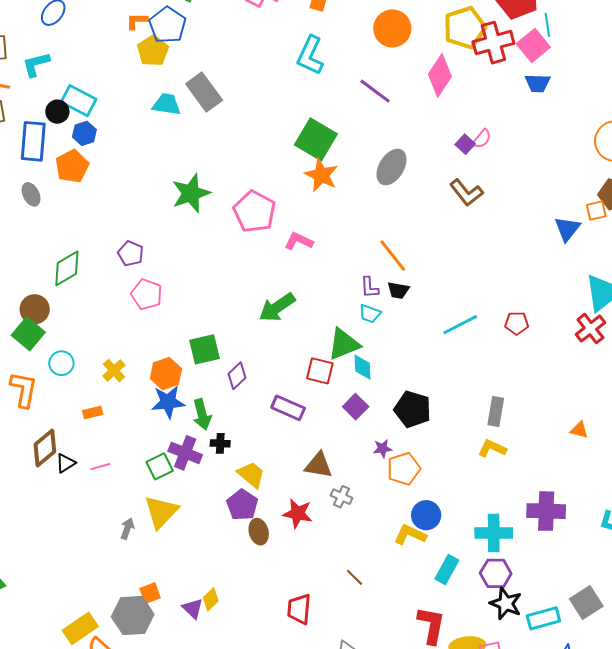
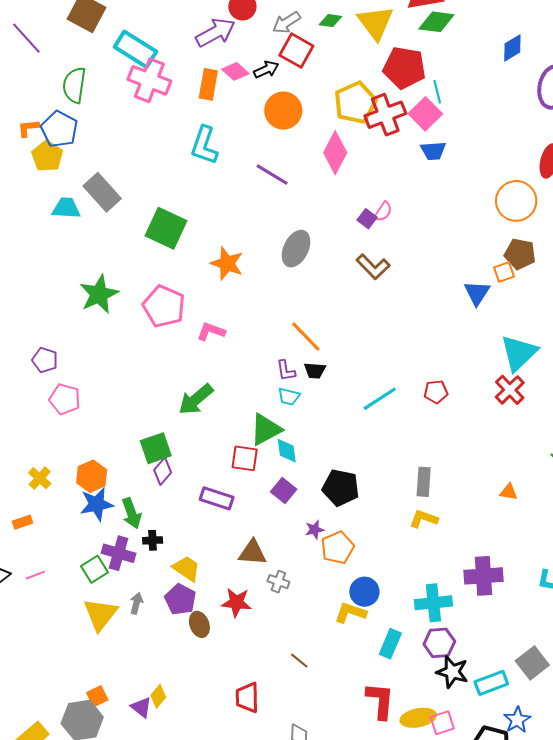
green square: (316, 139) -> (166, 228), moved
green square: (204, 349) -> (156, 448), moved
gray arrow: (127, 529) -> (136, 603), moved

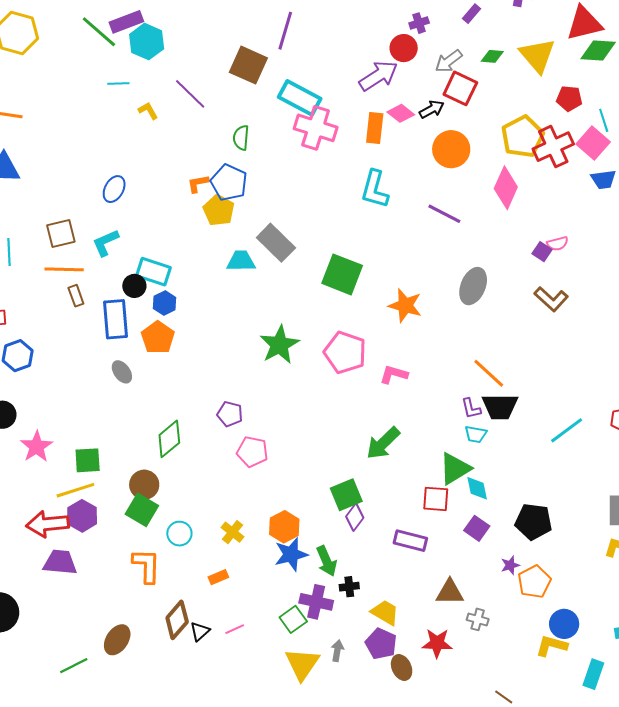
red pentagon: (404, 68) -> (569, 98), size x0.6
green semicircle: (74, 85) -> (241, 138), size x0.7
pink semicircle: (383, 212) -> (558, 244), turned 45
black trapezoid: (315, 371) -> (500, 407), size x1.6

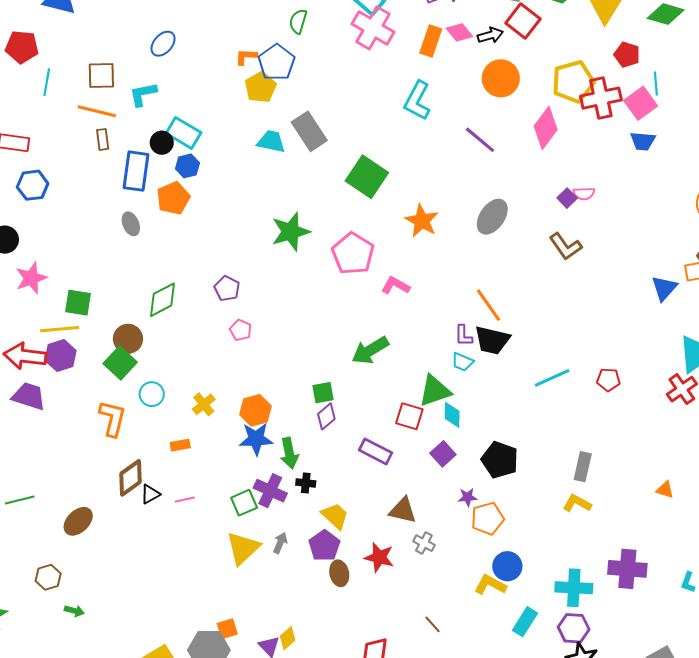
pink pentagon: (252, 452) -> (241, 330), size x0.7
green square: (346, 495) -> (323, 393), size x0.7
brown ellipse: (117, 640) -> (78, 521), moved

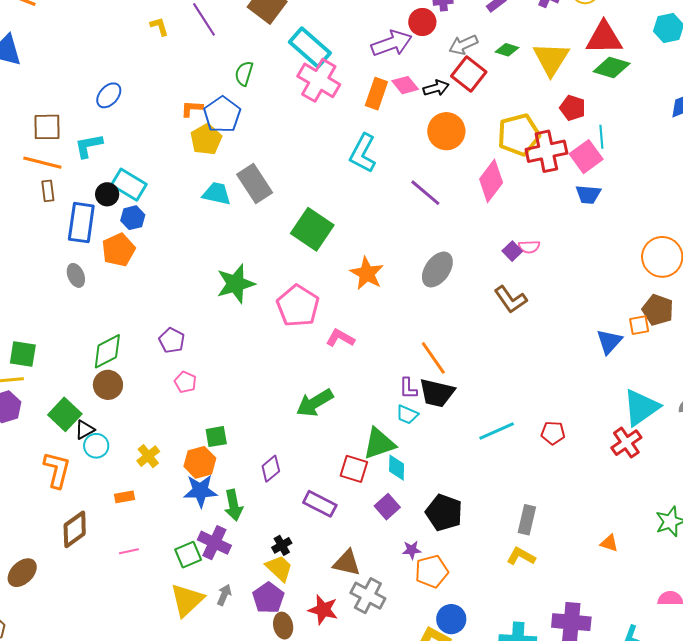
brown circle: (128, 339) -> (108, 385), moved
green square: (323, 393) -> (216, 437), moved
black cross: (306, 483) -> (282, 545), moved, turned -36
black triangle: (150, 494) -> (85, 430), moved
gray cross: (424, 543) -> (368, 596), size x1.6

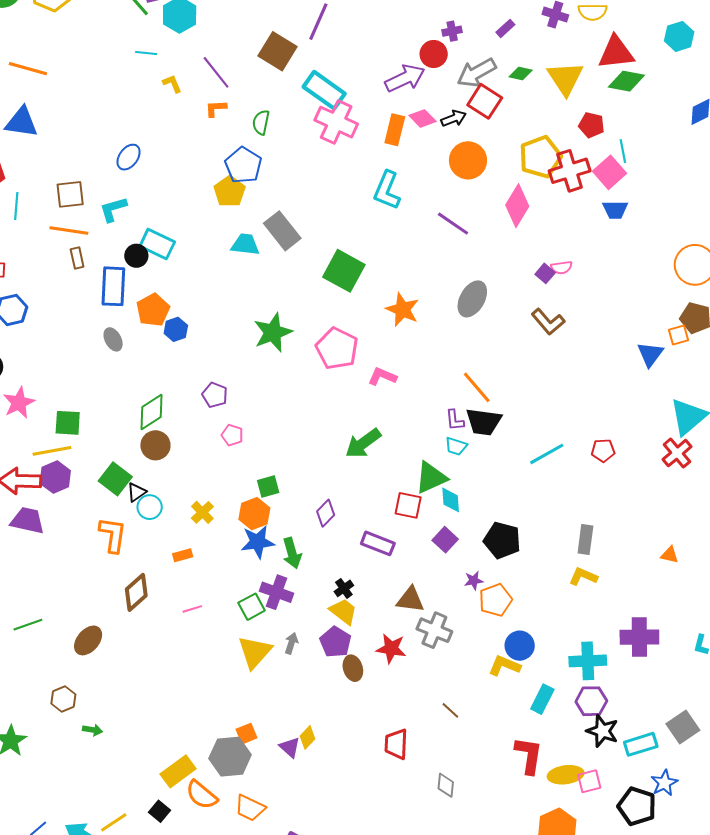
gray arrow: (463, 45) -> (477, 73), size x1.4
orange L-shape: (192, 109) -> (216, 108), moved
blue hexagon: (133, 218) -> (176, 329), moved

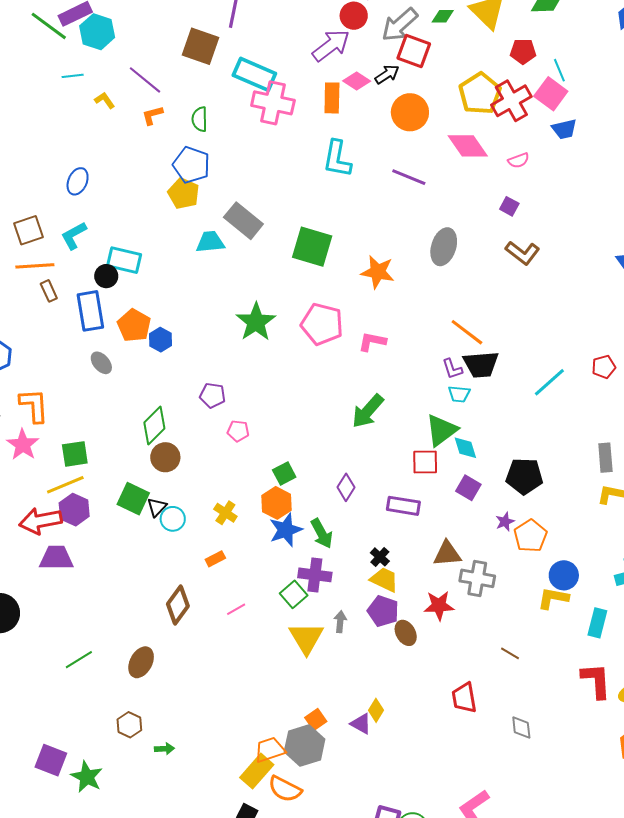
pink diamond: (517, 206) -> (468, 146), turned -54
pink semicircle: (561, 267) -> (518, 160), moved
orange L-shape: (113, 535) -> (34, 406), moved
orange trapezoid: (250, 808) -> (270, 750), moved, turned 148

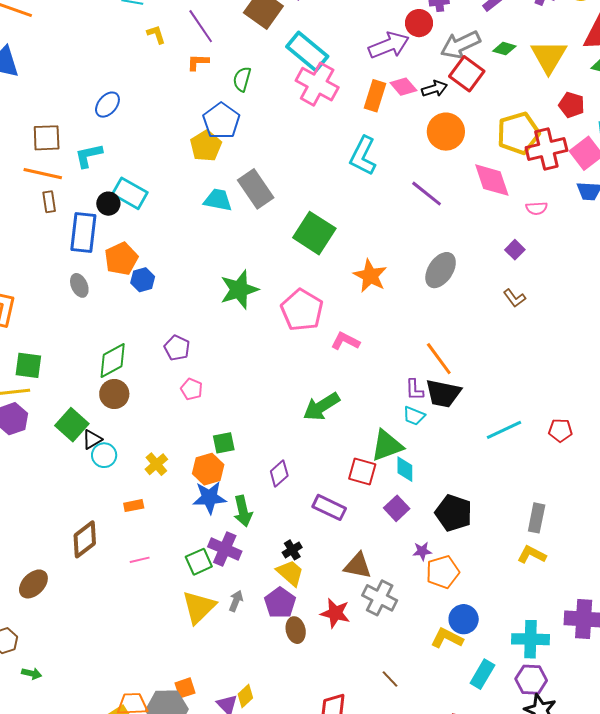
brown L-shape: (523, 253) -> (514, 298), size x0.7

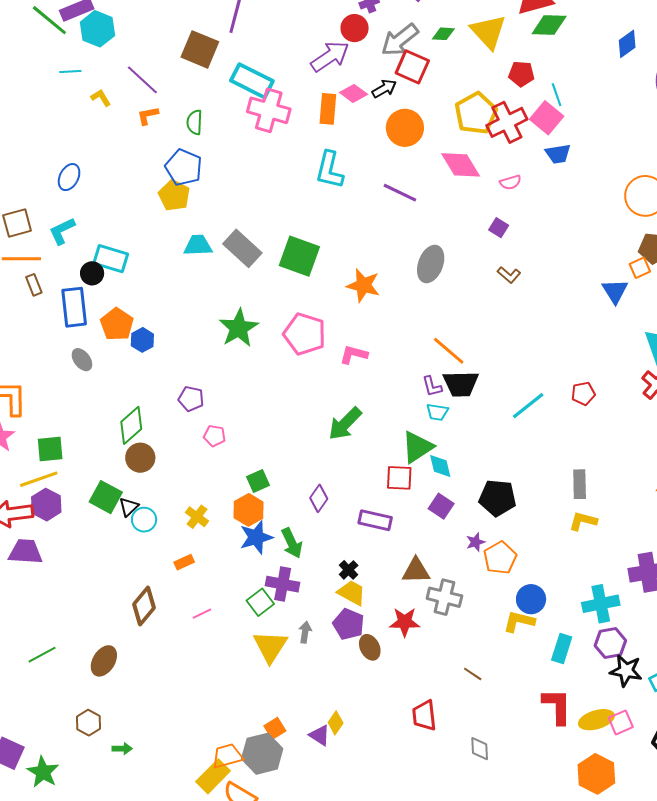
gray rectangle: (256, 189) -> (242, 248), moved

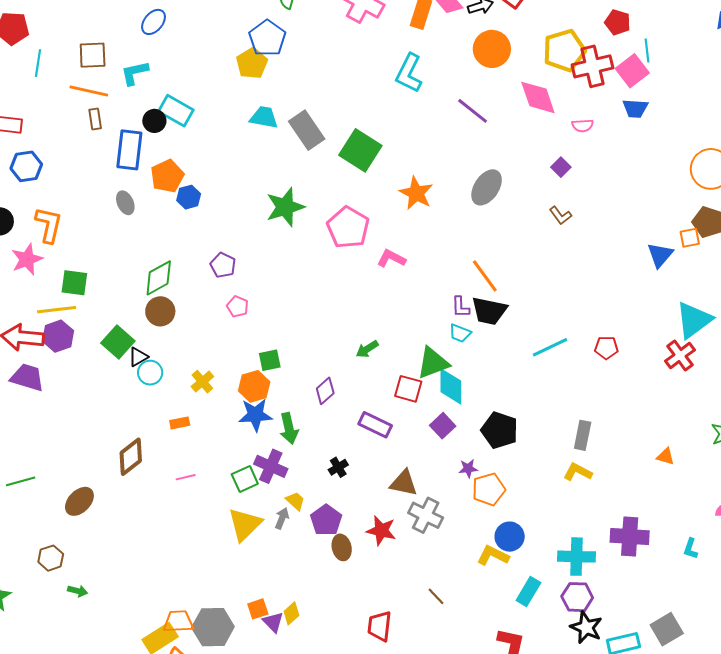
green arrow: (345, 424) -> (367, 349), moved, size x0.6
cyan diamond: (440, 466) -> (451, 386), size x1.4
yellow trapezoid: (352, 593) -> (295, 501), moved, size x0.7
orange square: (275, 728) -> (258, 609), moved

